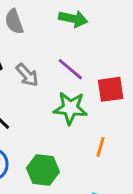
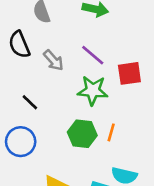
orange line: (101, 147) -> (111, 132), moved
green hexagon: (43, 170) -> (82, 134), moved

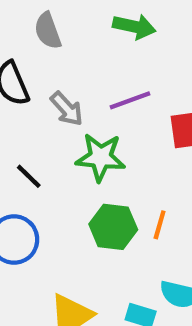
purple line: (93, 55) -> (130, 100), turned -60
green star: (93, 90) -> (101, 157), moved

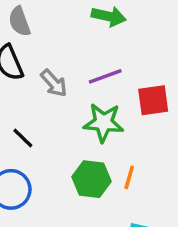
gray semicircle: (48, 31) -> (19, 21), moved
green star: (101, 157) -> (103, 123), moved

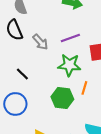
orange line: (129, 177) -> (84, 88), moved

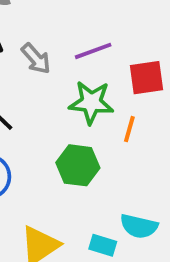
orange line: (84, 88) -> (129, 129), moved

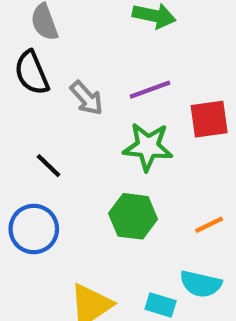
orange line: (129, 129) -> (209, 225), moved, turned 48

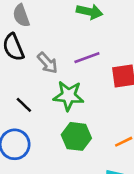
green star: (148, 147) -> (69, 96), moved

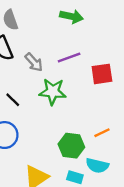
green hexagon: (76, 136) -> (71, 146), moved

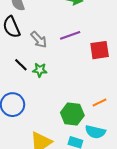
green star: (53, 92) -> (40, 70), moved, size x0.6
black line: (13, 100) -> (21, 65), moved

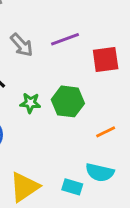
green star: (40, 70) -> (30, 103), moved
green hexagon: (72, 114) -> (68, 101), moved

